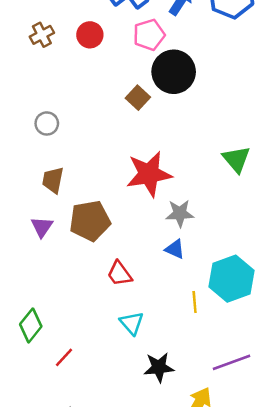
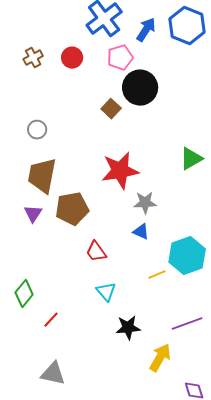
green triangle: (236, 159) -> (191, 159), turned 40
brown trapezoid: (53, 180) -> (42, 176), size x1.6
yellow line: (195, 302) -> (157, 275), turned 72

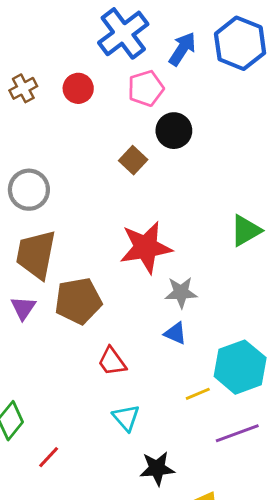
black circle: (140, 88) -> (174, 131), size x0.7
gray circle: (37, 130) -> (29, 190), size x1.5
purple line: (187, 324) -> (237, 433), moved

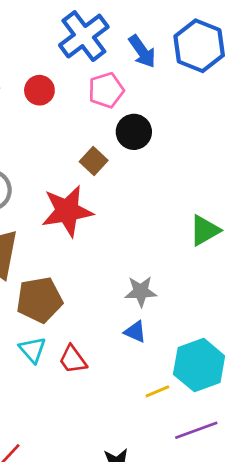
blue arrow: (182, 49) -> (142, 51), turned 112
red star: (146, 247) -> (67, 211), moved
cyan triangle: (126, 418) -> (33, 350), moved

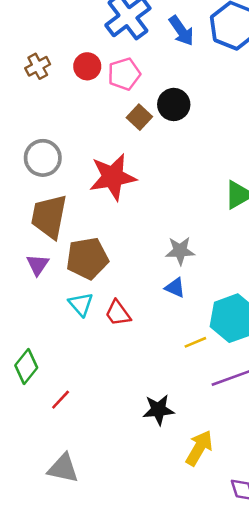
pink pentagon: (106, 90) -> (124, 74), moved
brown square: (94, 161) -> (139, 117), moved

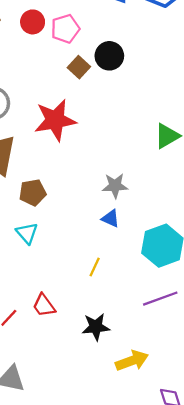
brown pentagon: (87, 258) -> (33, 192), size x0.7
red trapezoid: (118, 313) -> (44, 305), moved
yellow line: (195, 342) -> (95, 267), moved, turned -42
yellow arrow: (199, 448) -> (132, 361), turned 40

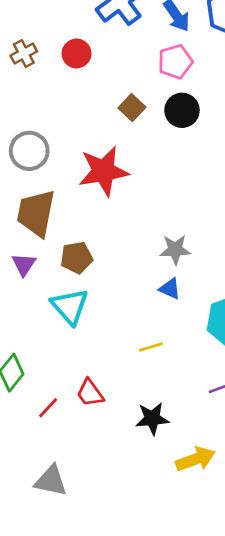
pink pentagon: (65, 29) -> (175, 62), moved
black circle: (109, 56) -> (182, 110), moved
cyan triangle: (27, 233) -> (70, 306), size x1.4
yellow line: (95, 267) -> (151, 347), turned 48

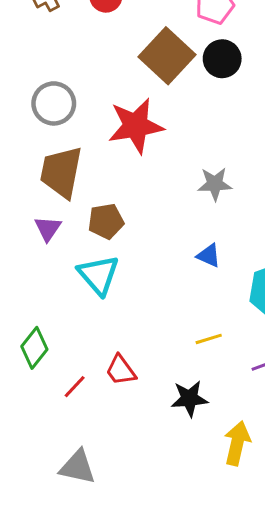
brown square: (132, 108) -> (167, 56), size x1.8
gray star: (175, 250) -> (215, 184), moved
yellow line: (151, 347) -> (209, 339), moved
yellow arrow: (196, 459) -> (237, 443), turned -57

